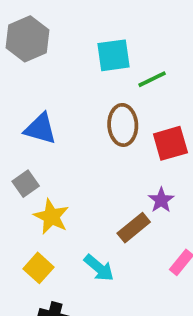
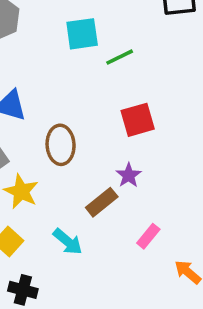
brown ellipse: (123, 125) -> (61, 145), moved

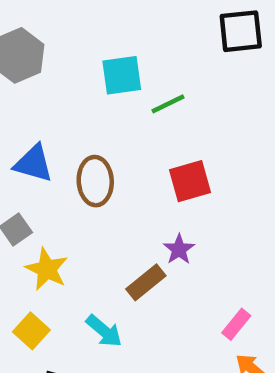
brown ellipse: (61, 145) -> (95, 181), moved
pink rectangle: (148, 236) -> (236, 324), moved

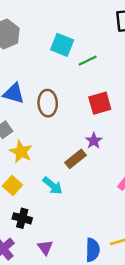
cyan square: (122, 75) -> (62, 45), turned 30

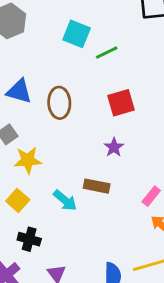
yellow star: (21, 152) -> (28, 160), turned -30
brown rectangle: (76, 159) -> (97, 186), moved, turned 50

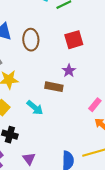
brown rectangle: (97, 186) -> (54, 87), moved

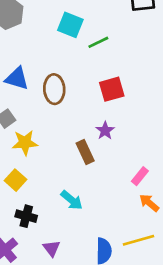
brown rectangle: (54, 87) -> (85, 152), turned 54
cyan arrow: (35, 108) -> (72, 200), moved

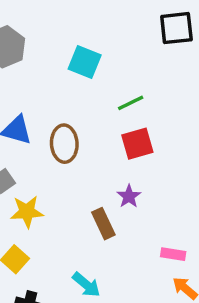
green line: (98, 42) -> (131, 103), moved
pink rectangle: (140, 176) -> (173, 254), turned 60

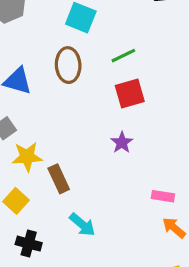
brown ellipse: (64, 144) -> (68, 65), moved
brown rectangle: (103, 224) -> (59, 179), moved

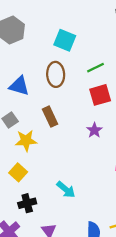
brown rectangle: (59, 179) -> (50, 117), moved
black cross: (29, 244) -> (27, 203), turned -30

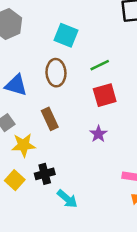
black cross: (27, 203) -> (45, 174), moved

